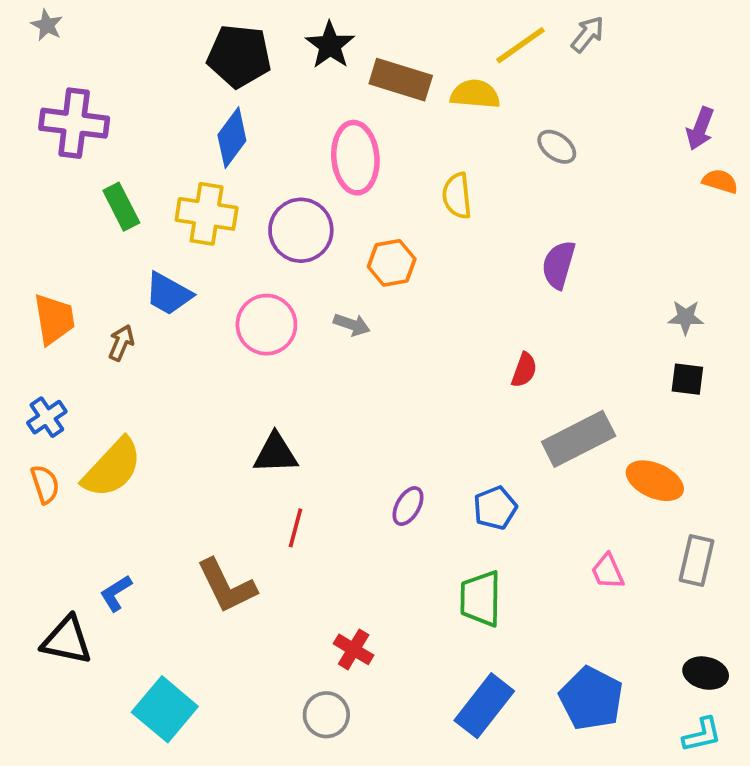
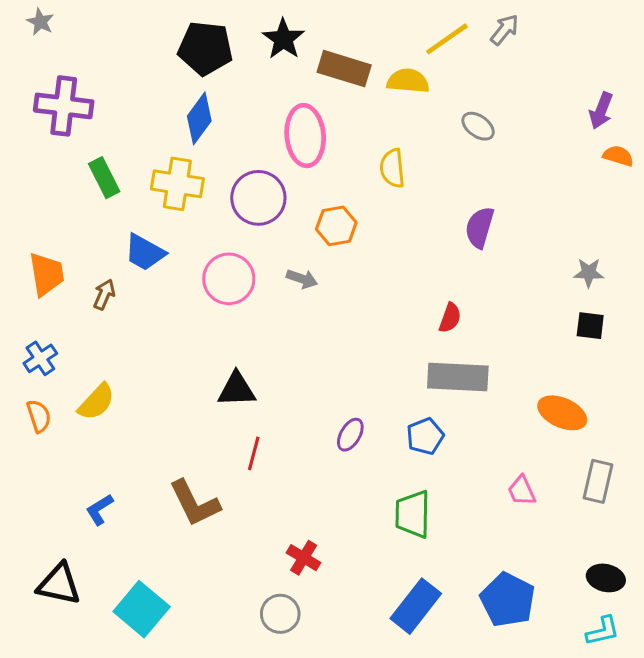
gray rectangle: (579, 439) -> (458, 377), moved, turned 30
yellow semicircle: (112, 468) -> (96, 402), size x0.7
black triangle: (67, 640) -> (59, 584), moved

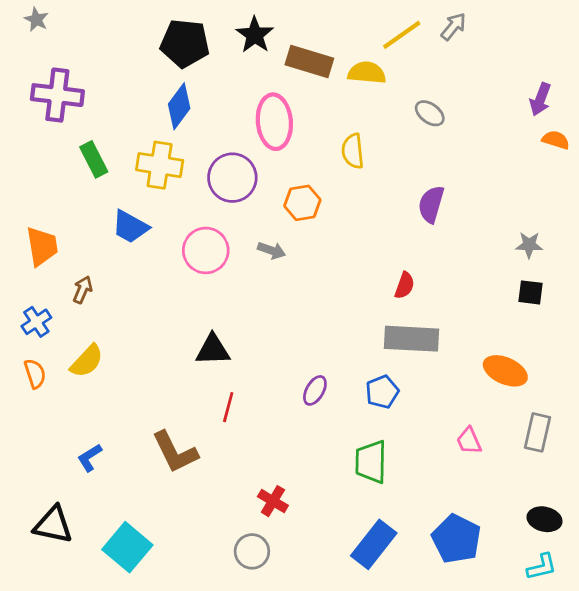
brown arrow: (104, 294) -> (83, 290), moved

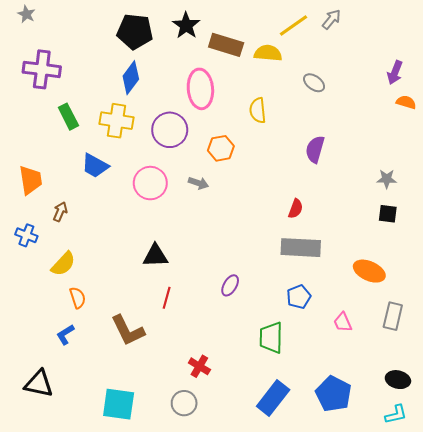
blue cross: (36, 322) -> (26, 235), turned -35
orange semicircle: (35, 374) -> (78, 298), moved
blue pentagon: (382, 392) -> (299, 297), moved
cyan square: (127, 547) -> (119, 404), moved, turned -32

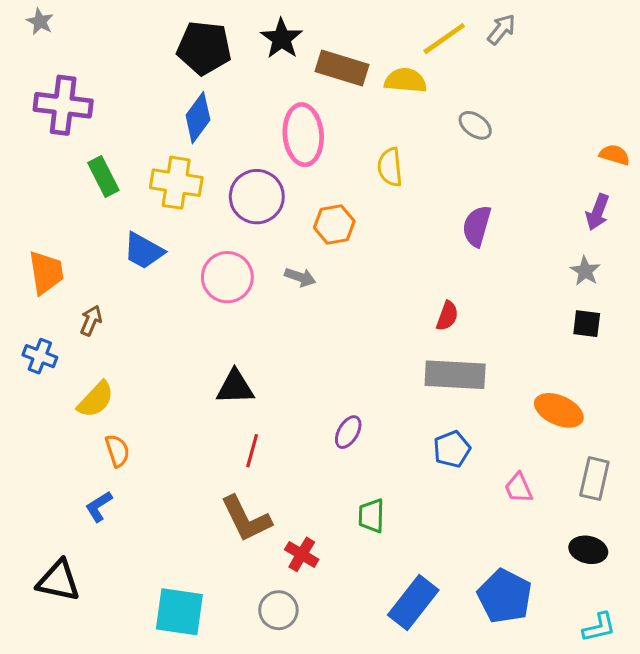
purple arrow: (395, 73) -> (598, 212), moved
gray star: (387, 179) -> (585, 271), turned 30
brown L-shape: (128, 330) -> (246, 519), moved
green trapezoid: (271, 338) -> (371, 516), moved, size x0.7
black ellipse: (398, 380) -> (588, 550), moved

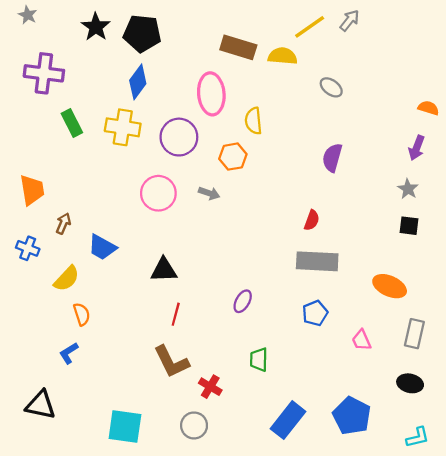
black star: (282, 39) -> (96, 27), moved
yellow semicircle: (390, 167) -> (253, 121), moved
blue trapezoid: (144, 251) -> (102, 247), moved

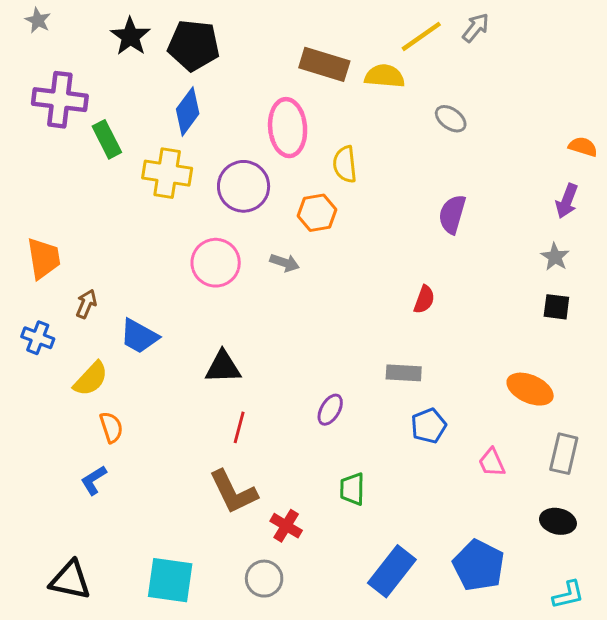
green rectangle: (72, 123) -> (107, 139), moved
gray rectangle: (317, 261) -> (404, 373), moved, size x0.6
black triangle: (41, 405) -> (70, 580), moved

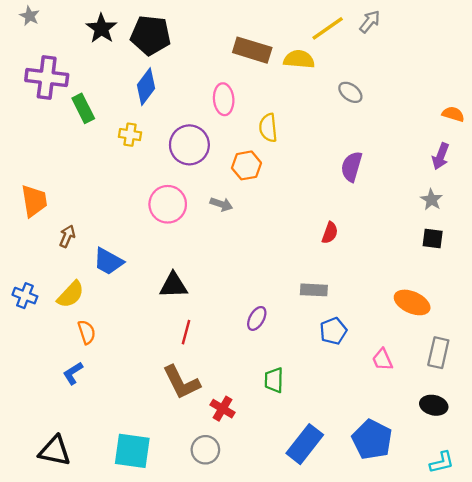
pink ellipse: (288, 128) -> (224, 99), size x0.7
yellow cross: (167, 173) -> (130, 135), size x0.6
blue cross: (38, 338) -> (25, 296), moved

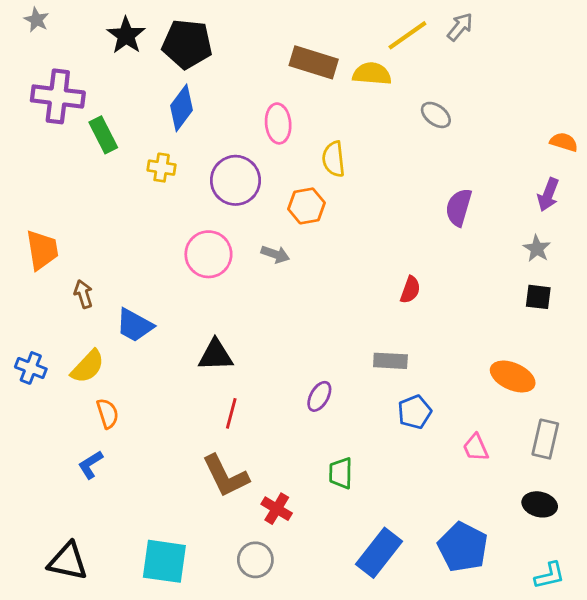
purple semicircle: (352, 167) -> (459, 207), moved
brown arrow: (67, 236) -> (83, 294), turned -40

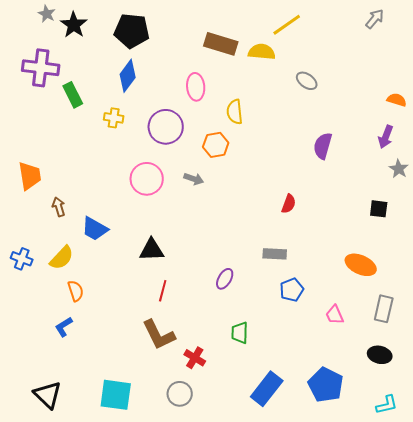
gray star: (36, 20) -> (47, 14), moved
gray arrow: (460, 27) -> (375, 19), moved
black star: (126, 35) -> (74, 25), moved
gray star: (537, 249) -> (399, 169), moved
black triangle: (68, 561) -> (48, 395), turned 32

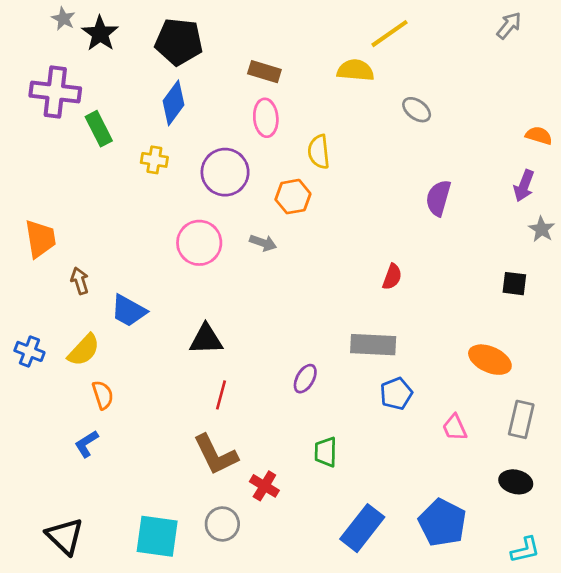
brown rectangle: (221, 44) -> (264, 72), moved, size x0.7
gray rectangle: (275, 254) -> (373, 345), size x1.4
gray circle: (180, 394) -> (222, 524), moved

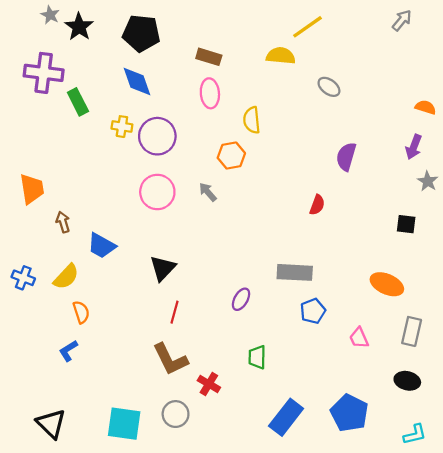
blue diamond: (173, 103) -> (137, 81), turned -56
purple circle: (225, 172) -> (157, 136), moved
gray arrow: (263, 243) -> (208, 192), turned -150
red semicircle: (392, 277) -> (317, 205), moved
black triangle: (206, 339) -> (163, 268), turned -44

